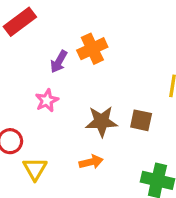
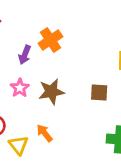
brown star: (102, 121) -> (51, 92), moved
orange arrow: (91, 162) -> (45, 133), moved, turned -108

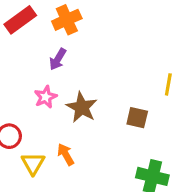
orange cross: (51, 40) -> (67, 20), moved
brown star: (51, 92) -> (82, 107), turned 30

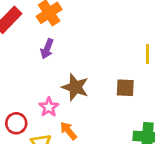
pink star: (46, 97) -> (49, 107), moved

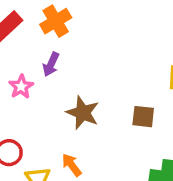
pink star: (49, 107) -> (21, 87), moved

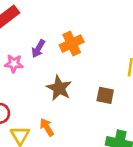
orange cross: (56, 21) -> (72, 44), moved
pink star: (21, 87) -> (14, 64), turned 30

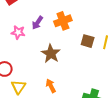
brown square: (105, 95) -> (88, 41), moved
orange arrow: (47, 127) -> (51, 86), moved

